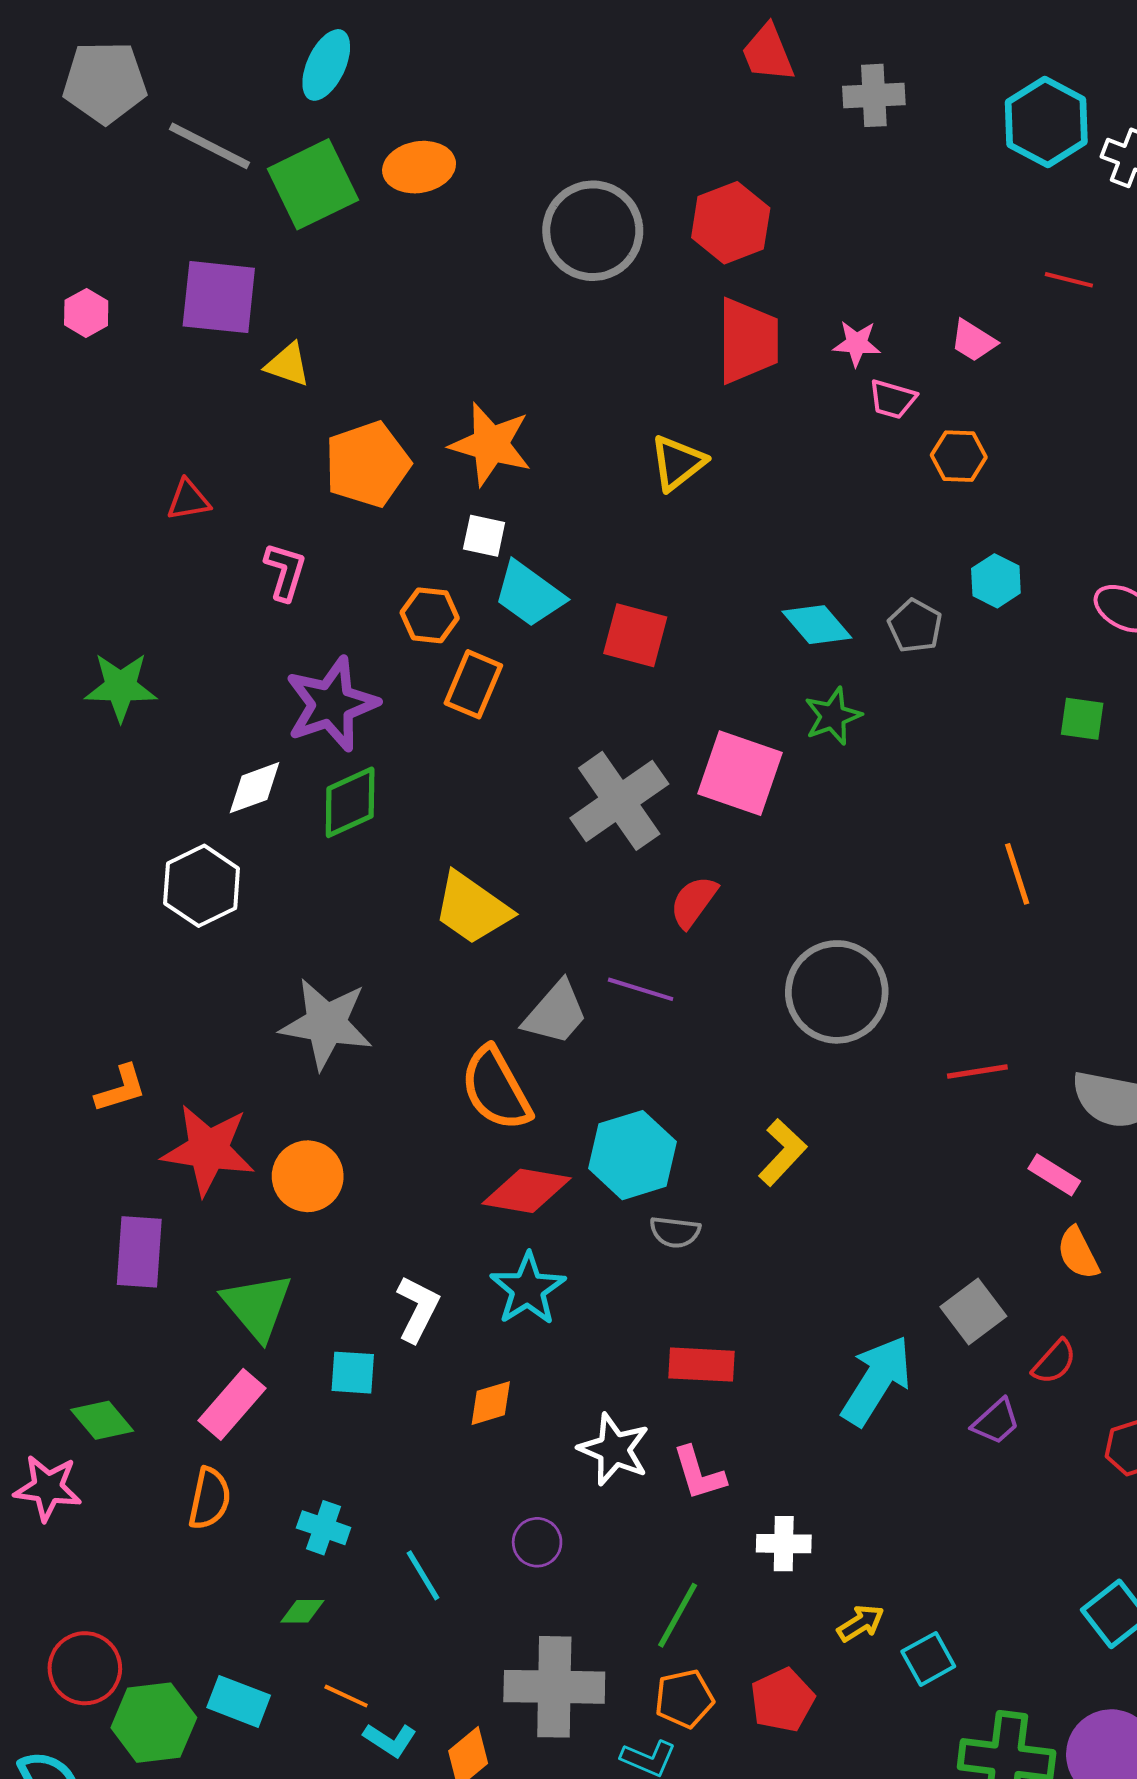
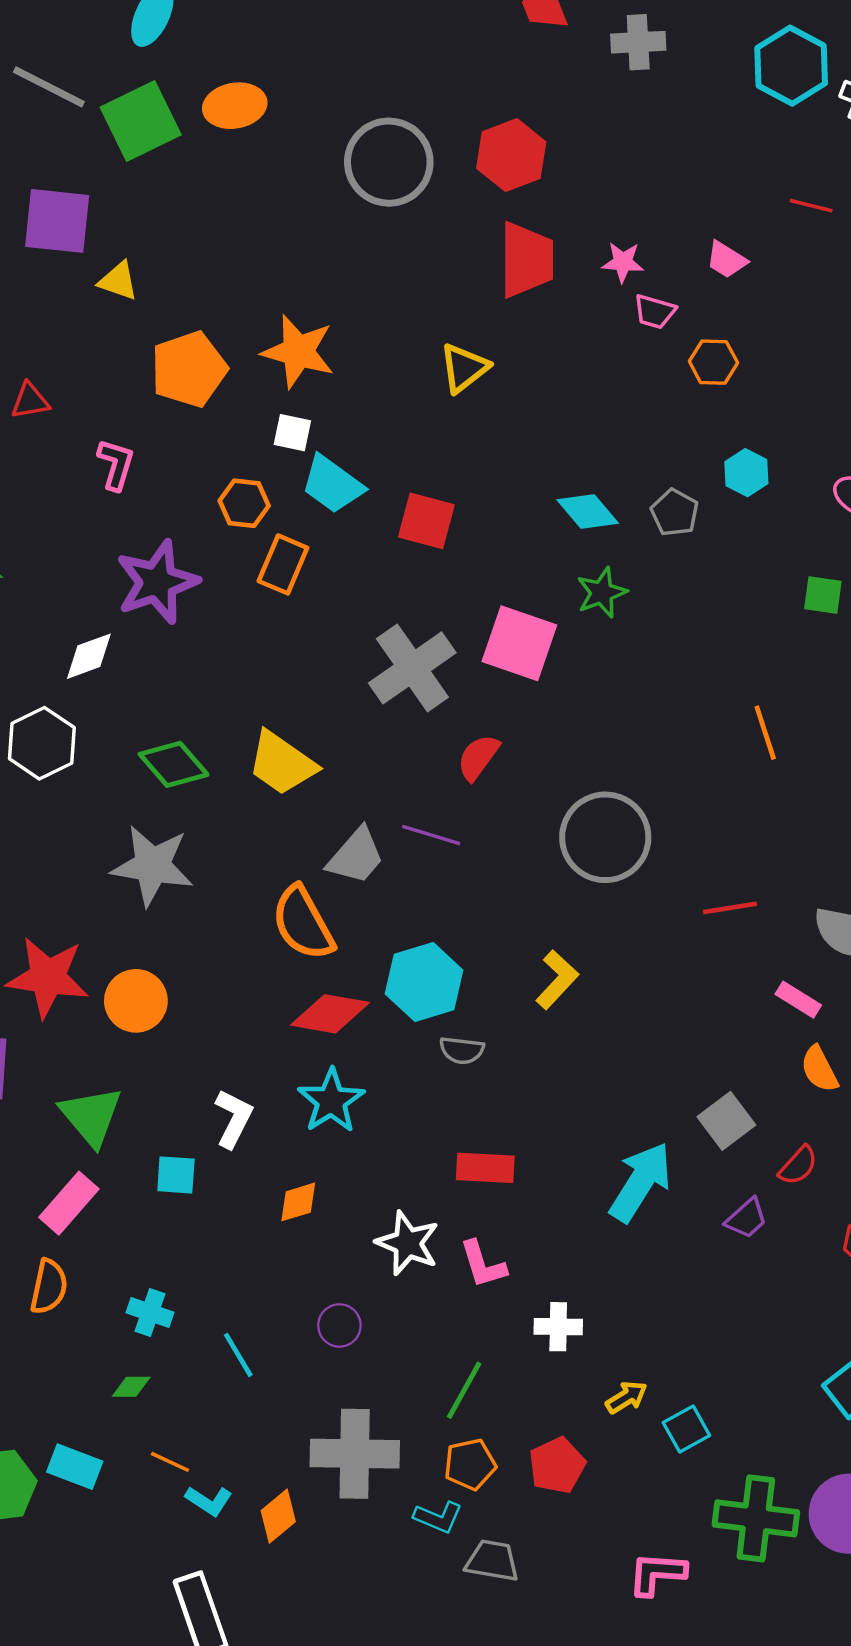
green diamond: (350, 802) -> (174, 764), moved, turned 74

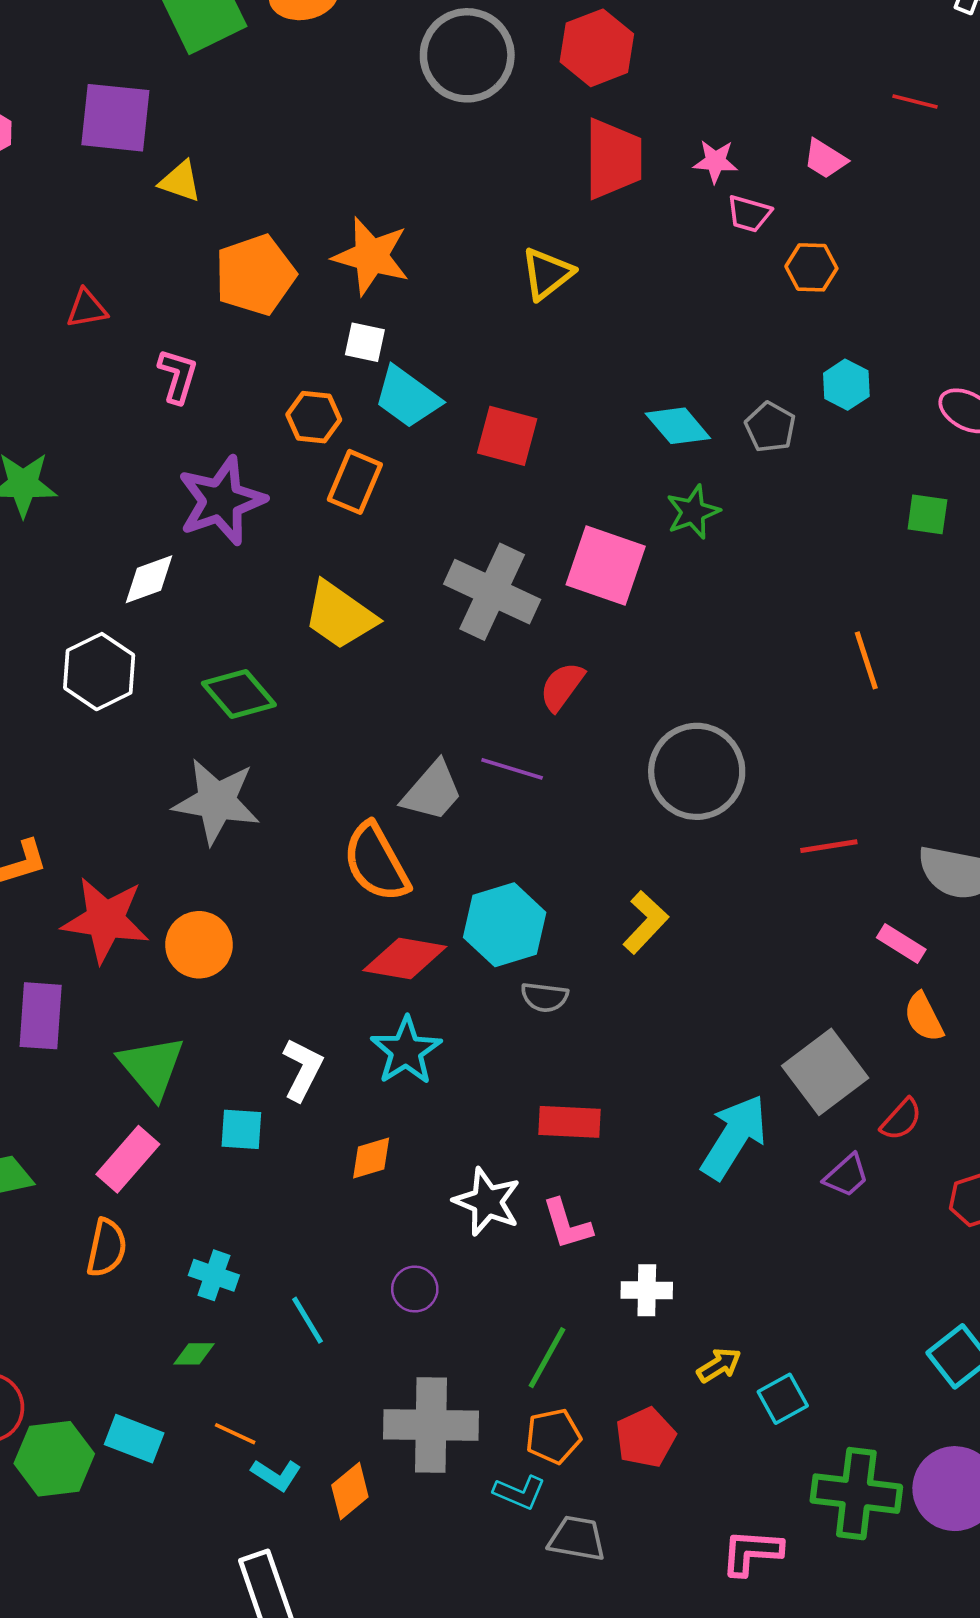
gray cross: (412, 668) -> (492, 592), turned -30
yellow trapezoid: (282, 763) -> (340, 615), moved
gray square: (726, 1121) -> (825, 1072), size x1.4

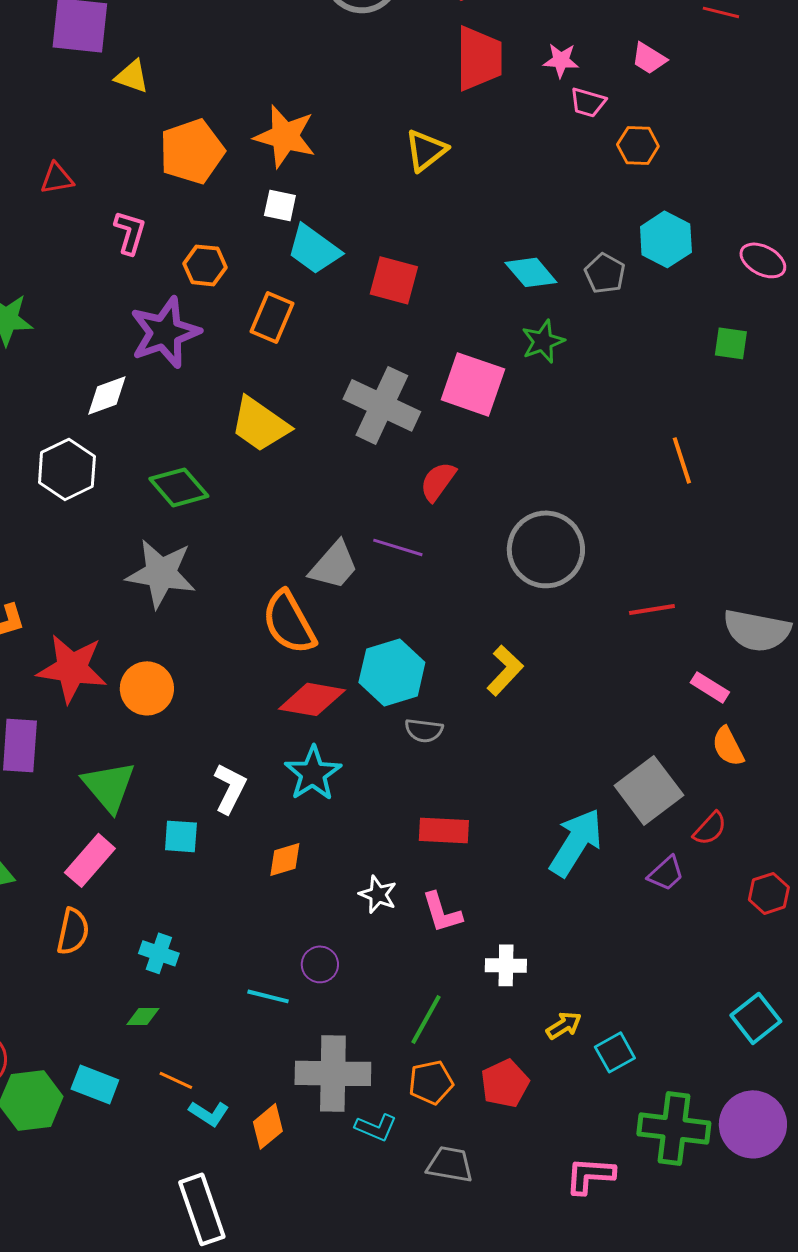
cyan hexagon: (846, 385) -> (666, 239), size x1.4
orange hexagon: (314, 417) -> (205, 265), moved
white star: (487, 1202) -> (378, 894), size x0.7
cyan line: (307, 1320) -> (268, 996), moved, turned -45
cyan L-shape: (520, 1492) -> (376, 1127), moved

